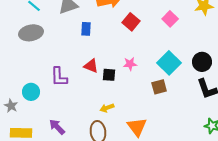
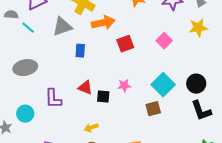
red square: (131, 22) -> (125, 44), turned 30
gray ellipse: (31, 33) -> (25, 68), moved
yellow arrow: (107, 108) -> (91, 128), moved

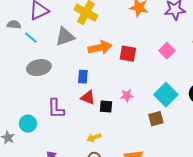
orange arrow: (103, 23) -> (100, 48), moved
red square: (125, 44) -> (128, 54), turned 30
blue rectangle: (80, 51) -> (83, 77), moved
gray ellipse: (25, 68) -> (39, 68), moved

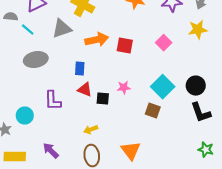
brown square: (156, 119) -> (153, 111), turned 35

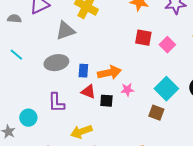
cyan line: (28, 30) -> (16, 55), moved
orange arrow: (97, 40) -> (109, 73), moved
red square: (125, 46) -> (143, 38), moved
gray ellipse: (36, 60) -> (56, 63), moved
yellow arrow: (91, 130) -> (81, 132), moved, size x1.5

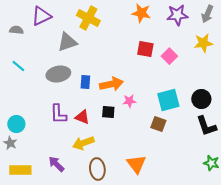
cyan square: (166, 89) -> (168, 100), turned 30
red triangle: (88, 92) -> (82, 117), moved
cyan circle: (28, 118) -> (16, 124), moved

